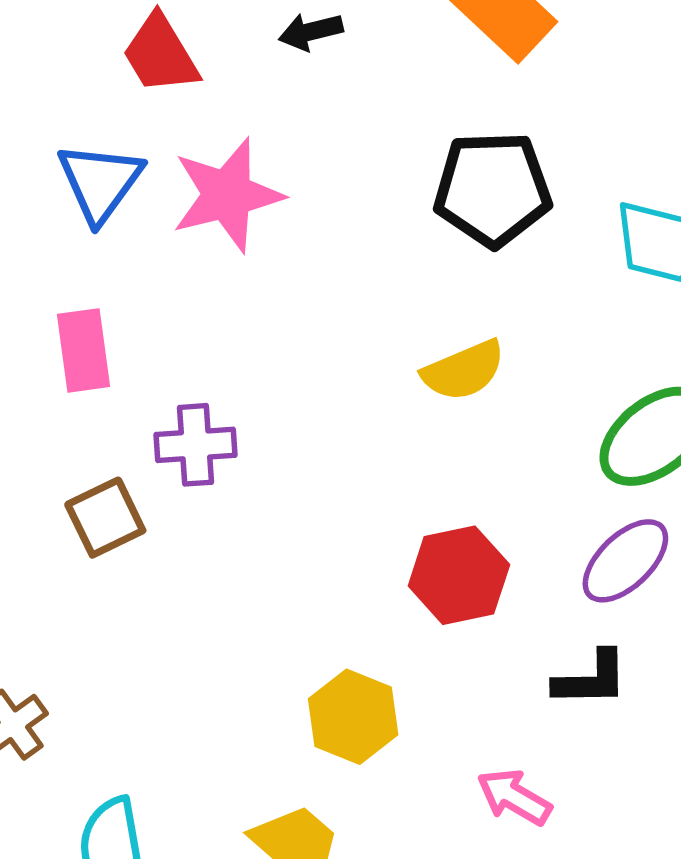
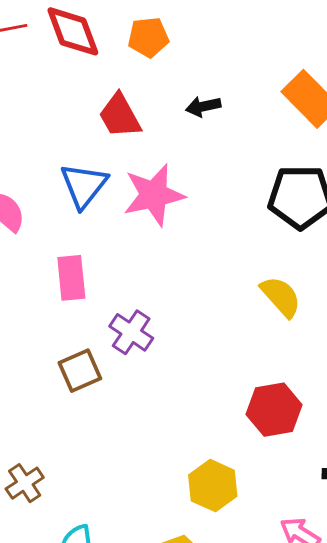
yellow semicircle: (464, 370) -> (281, 297), turned -111
purple cross: (195, 445) -> (131, 332), turned 36

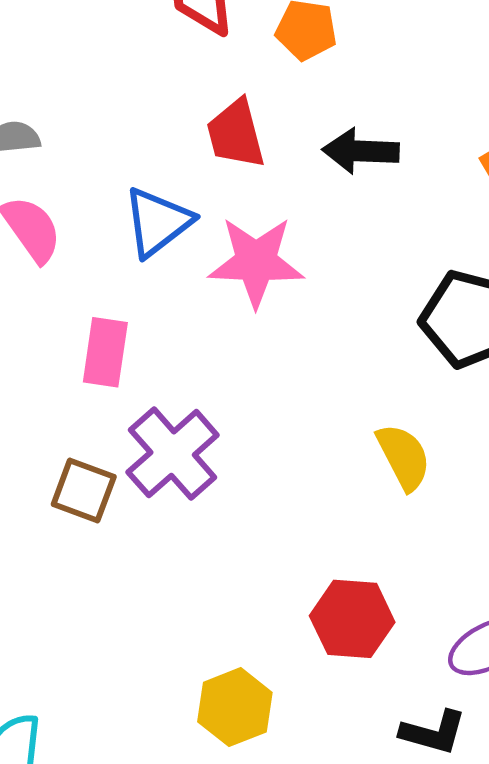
black arrow: (203, 106) -> (361, 151), size x1.4
purple cross: (131, 332) -> (173, 454), size x1.4
brown square: (80, 371) -> (84, 490), turned 30

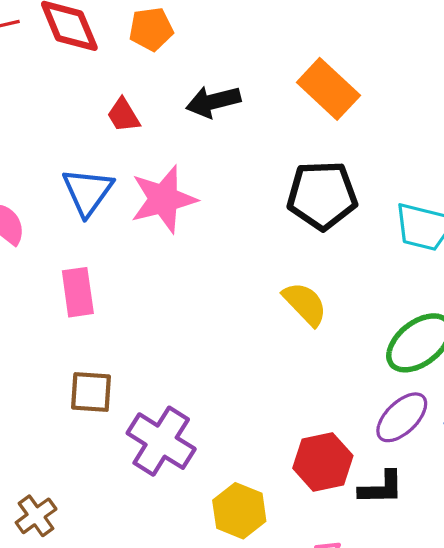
red trapezoid: (236, 134) -> (123, 115), size x0.7
purple cross: (173, 454) -> (161, 441), moved
red hexagon: (352, 619) -> (323, 462), moved

